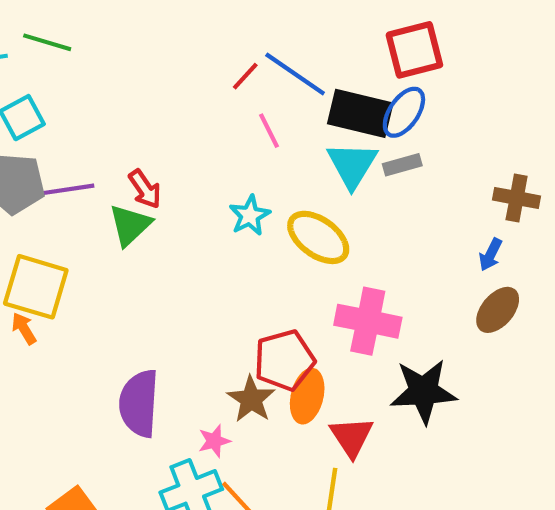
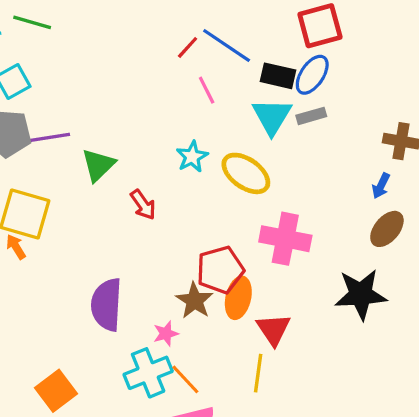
black rectangle: (360, 113) -> (278, 76), size x0.7
red arrow: (145, 189) -> (143, 205), moved
black star: (423, 391) -> (361, 294), moved

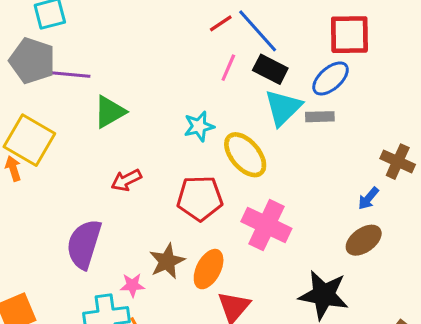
black rectangle: (278, 76) -> (270, 69), moved
pink line: (207, 90) -> (228, 68), turned 36
red arrow: (143, 205) -> (126, 180), moved, turned 84
red pentagon: (220, 270) -> (200, 198), moved

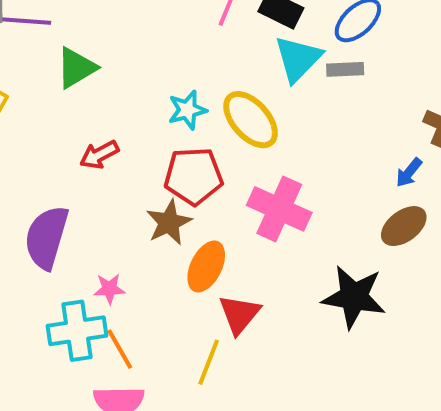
cyan star: (199, 126) -> (187, 110), moved
brown star: (167, 261) -> (169, 222), moved

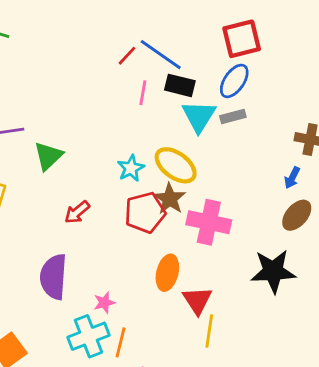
brown star: (169, 222) -> (170, 199), moved
orange line: (120, 349) -> (121, 342), turned 56
yellow line: (209, 362) -> (209, 331), moved

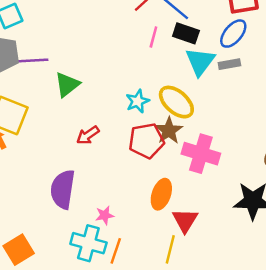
yellow line: (209, 331) -> (170, 249), moved
cyan cross: (88, 336) -> (88, 243), turned 32

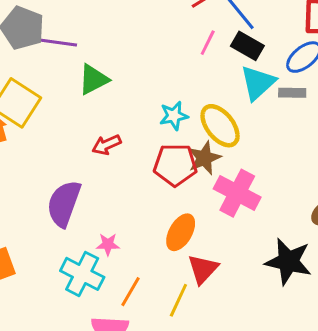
orange line: (116, 251) -> (131, 292), moved

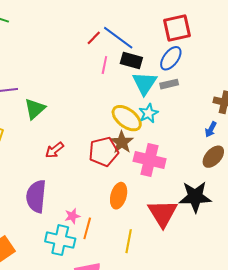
cyan star: (174, 116) -> (148, 113), moved
red triangle: (203, 269) -> (163, 213), moved, size x1.4
orange line: (131, 292) -> (87, 228), moved

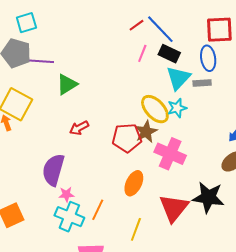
blue ellipse: (171, 58) -> (208, 58), turned -55
pink star: (72, 216) -> (66, 194), moved

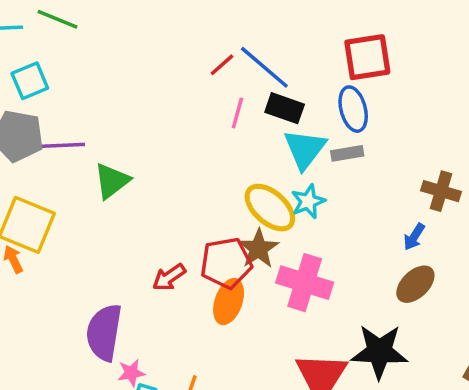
red arrow: (79, 128) -> (169, 277), moved
orange ellipse: (134, 183) -> (229, 302), moved

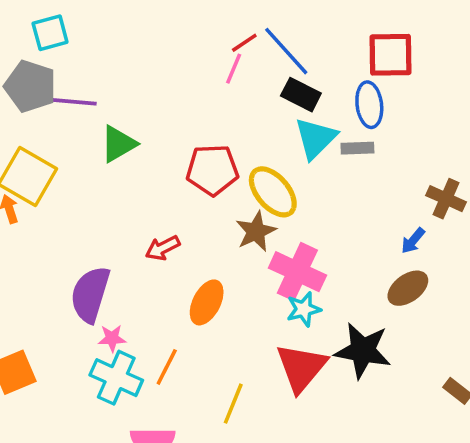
pink line: (237, 113) -> (234, 69), moved
cyan star: (308, 202) -> (304, 309), moved
red pentagon: (226, 263) -> (212, 170), moved
orange ellipse: (229, 302) -> (207, 302), moved

